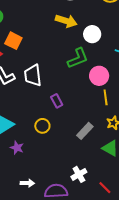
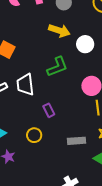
green L-shape: (78, 58) -> (57, 67), moved
gray rectangle: (85, 131) -> (77, 141), turned 42

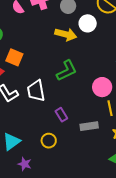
white circle: (85, 44) -> (88, 23), moved
gray rectangle: (77, 141) -> (89, 126), moved

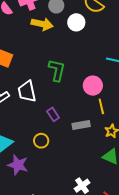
yellow arrow: (66, 34) -> (42, 24), moved
green L-shape: (67, 71) -> (57, 70), turned -50
purple star: (25, 164) -> (18, 165), size x1.5

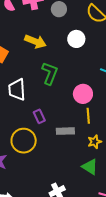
white circle: (76, 22) -> (76, 39), moved
yellow arrow: (42, 24) -> (35, 41), moved
yellow circle: (41, 141) -> (24, 141), size x1.6

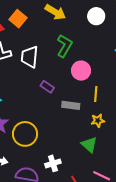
pink circle: (83, 94) -> (81, 71), moved
purple rectangle: (39, 116) -> (47, 87), turned -40
yellow circle: (24, 141) -> (25, 134), moved

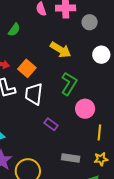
orange square: (18, 19) -> (27, 68), moved
gray rectangle: (71, 105) -> (71, 158), moved

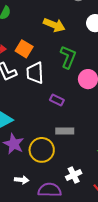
gray rectangle: (71, 158) -> (65, 131), moved

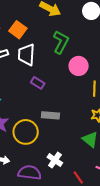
purple rectangle: (57, 100) -> (38, 83), moved
white cross: (74, 175) -> (55, 160), turned -35

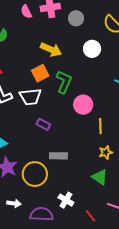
orange square: (18, 30) -> (40, 73), moved, turned 30
white trapezoid: (26, 55) -> (30, 97), turned -95

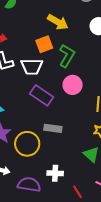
pink circle: (83, 105) -> (73, 85), moved
purple rectangle: (43, 124) -> (42, 95), size x1.6
white cross: (66, 200) -> (55, 173), turned -35

